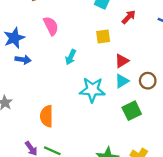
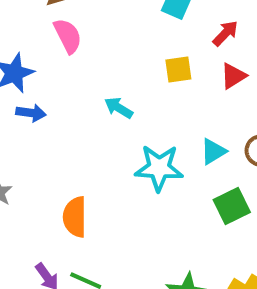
pink semicircle: (51, 26) -> (68, 36), moved
cyan arrow: (71, 57) -> (119, 108), turned 96
red triangle: (122, 61) -> (233, 76), moved

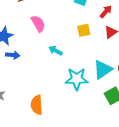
pink semicircle: (68, 36) -> (38, 24), moved
cyan triangle: (213, 151) -> (103, 70), size x1.5

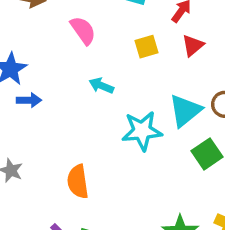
pink semicircle: (38, 24) -> (83, 30), moved

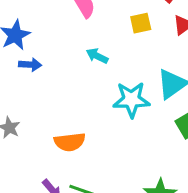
orange semicircle: (78, 182) -> (70, 142), turned -92

